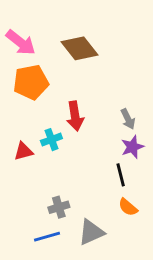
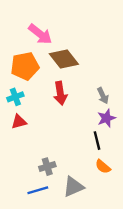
pink arrow: (21, 42) -> (40, 34), moved
brown diamond: (79, 48) -> (64, 59), moved
cyan cross: (51, 140) -> (15, 97), moved

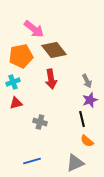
gray cross: (47, 167) -> (40, 122), moved, turned 32
gray triangle: (73, 187) -> (75, 163), moved

